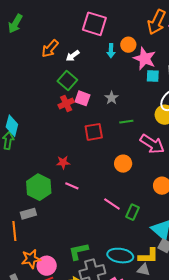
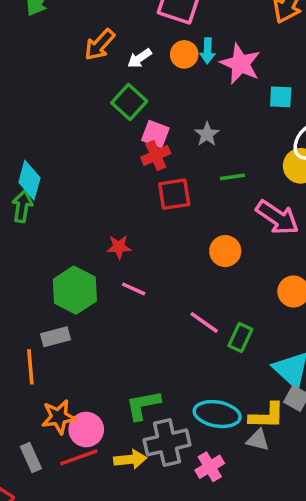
orange circle: (128, 45) -> (184, 54), moved
pink star: (145, 59) -> (240, 64), moved
red cross: (66, 103) -> (156, 155), moved

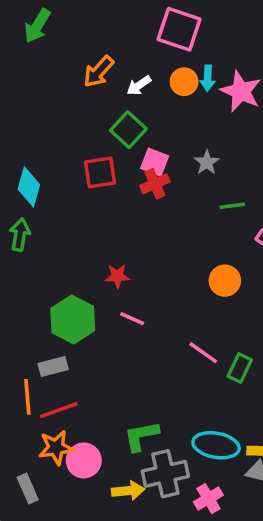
cyan diamond: (29, 180) -> (29, 187), moved
red square: (174, 194) -> (100, 172), moved
red line: (79, 457) -> (59, 410), moved

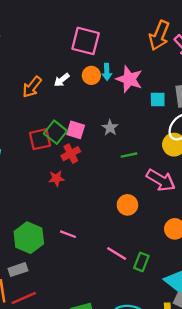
orange arrow: (99, 72) -> (32, 87), moved
green square: (128, 130) -> (55, 132), moved
red cross: (155, 184) -> (71, 154), moved
red star: (117, 276) -> (56, 178), moved

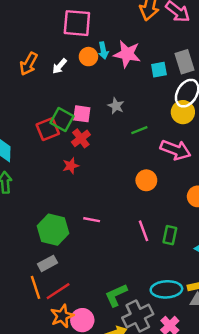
orange arrow: (32, 87) -> (29, 64), moved
pink line: (117, 253) -> (144, 231), turned 48

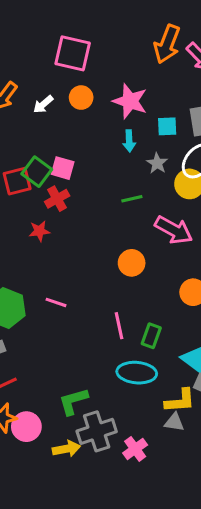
cyan arrow: (103, 51) -> (129, 141), moved
gray star: (116, 106) -> (157, 163), moved
cyan ellipse: (166, 289) -> (137, 373), moved

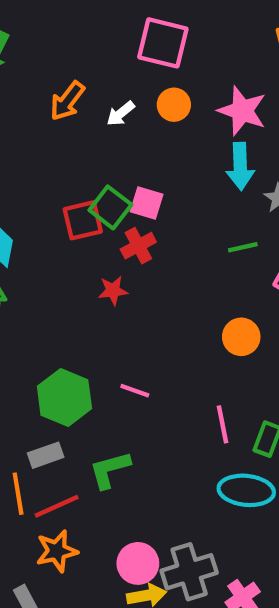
cyan arrow: (129, 141) -> (240, 166), size x1.5
green L-shape: (73, 401) -> (110, 470), moved
pink circle: (26, 427) -> (138, 563), moved

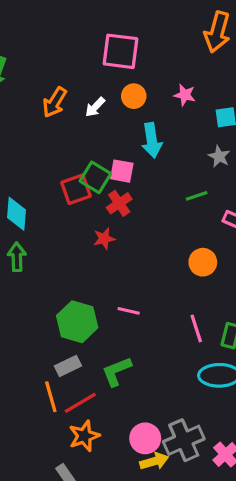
pink star: (242, 111) -> (185, 95), size x0.6
cyan arrow: (240, 166) -> (152, 140), moved

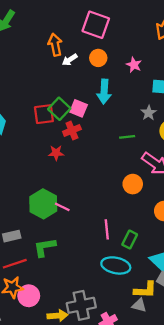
orange arrow: (55, 102) -> (55, 45), moved, turned 125
orange circle: (203, 262) -> (133, 184), moved
green hexagon: (77, 322) -> (43, 204), moved
pink circle: (145, 438) -> (29, 296), moved

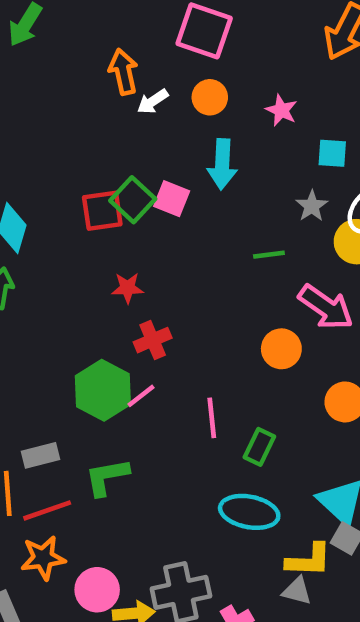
red cross: (72, 130) -> (153, 340), moved
pink line: (62, 207) -> (141, 396), turned -63
pink line: (107, 229) -> (212, 418), moved
green rectangle: (130, 240) -> (259, 447), moved
pink circle: (29, 296) -> (97, 590), moved

